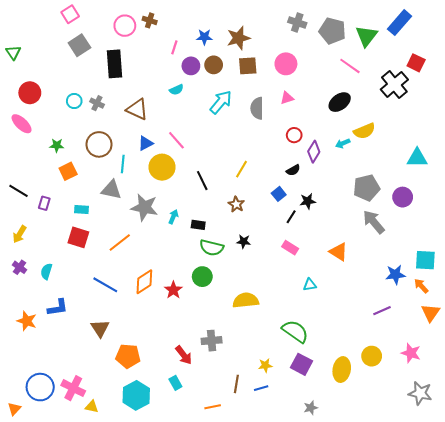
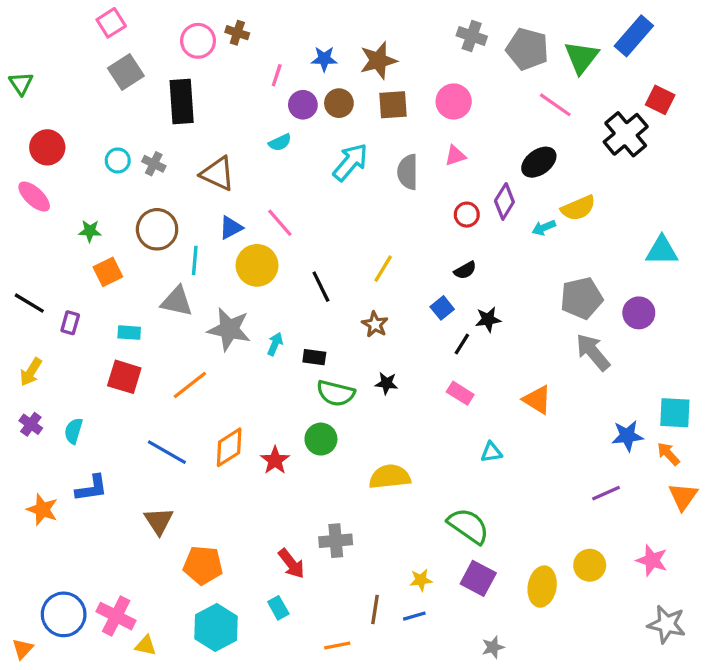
purple diamond: (314, 152) -> (504, 201), moved

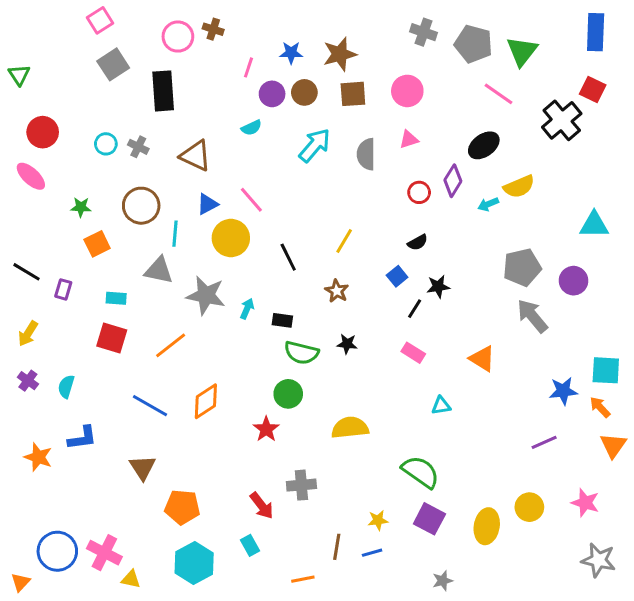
blue rectangle: (634, 36) -> (596, 32), moved, turned -39
red star: (275, 460) -> (266, 429), moved

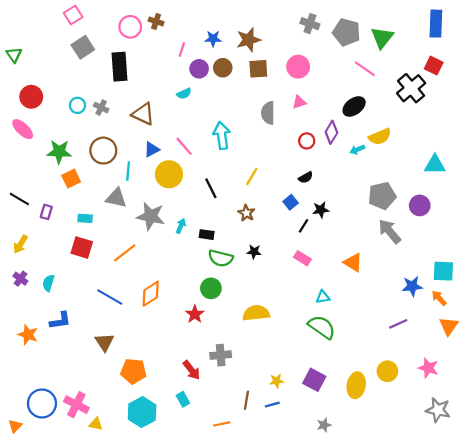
cyan arrow: (315, 145) -> (222, 136), moved, turned -48
green star: (81, 207) -> (59, 152), size x1.6
green semicircle: (421, 472) -> (322, 327), moved

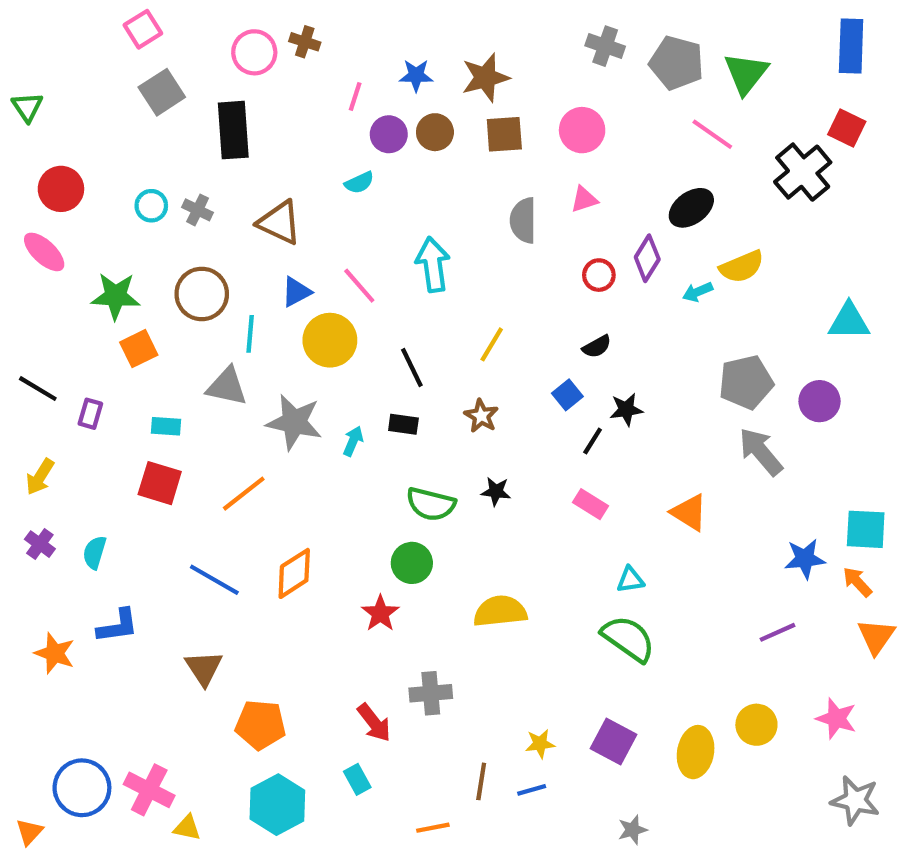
black rectangle: (207, 235) -> (403, 424), moved

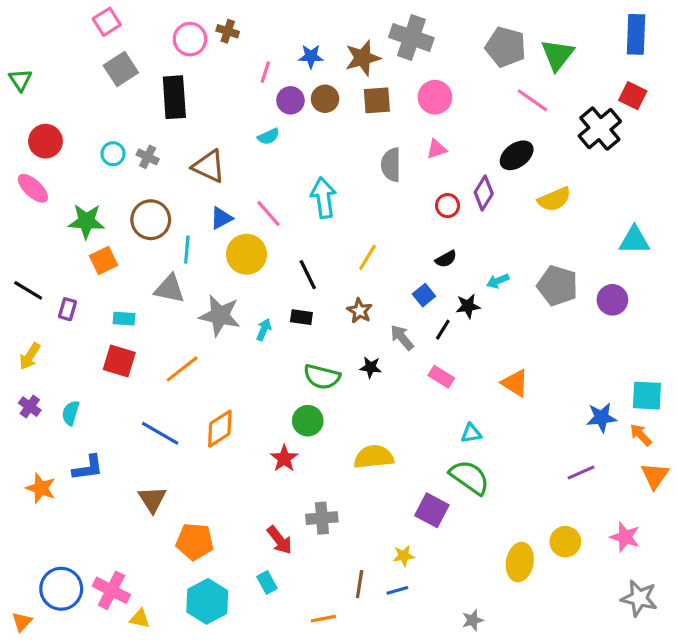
gray cross: (605, 46) -> (411, 38), moved, size x1.5
cyan arrow: (698, 292) -> (498, 281), moved
gray pentagon: (746, 382) -> (557, 286), turned 30
gray arrow: (761, 452) -> (402, 337), moved, size x0.7
purple square: (614, 742) -> (432, 510), moved

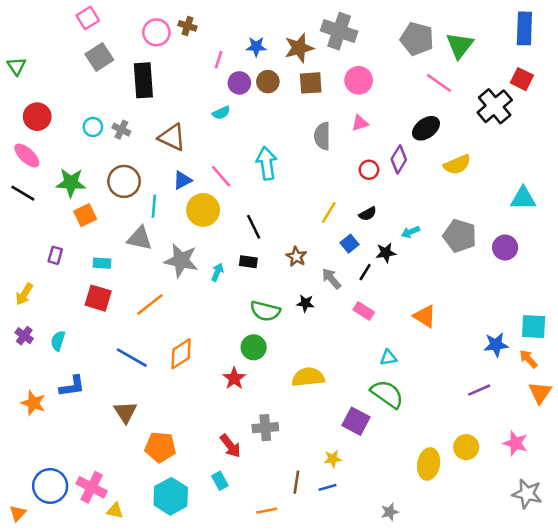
yellow line: (367, 257) -> (329, 213), moved
black line: (28, 290) -> (23, 193), moved

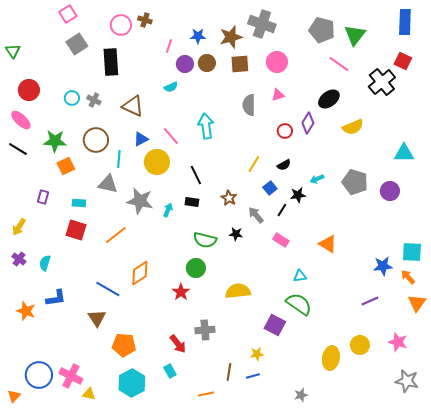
blue line: (132, 358) -> (108, 289), moved

